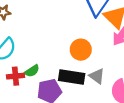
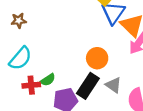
black rectangle: (72, 77) -> (88, 86), turned -65

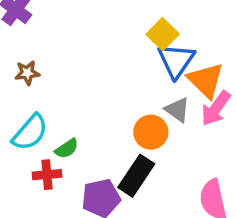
green semicircle: (48, 80) -> (67, 149), moved
gray triangle: (113, 85) -> (177, 110), moved

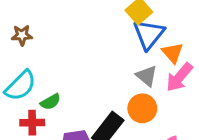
orange triangle: (206, 80) -> (173, 53), size x0.7
orange circle: (151, 132) -> (142, 108), moved

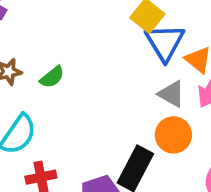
green semicircle: (50, 102) -> (52, 77), moved

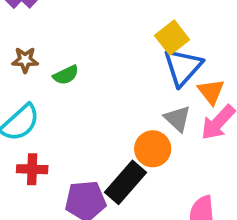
orange circle: (173, 135) -> (153, 149), moved

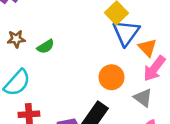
gray triangle: (177, 119) -> (143, 98), moved
orange circle: (153, 149) -> (112, 77), moved

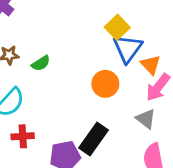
orange circle: (112, 77) -> (105, 84), moved

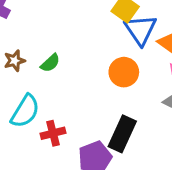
red cross: (23, 136) -> (53, 133), moved

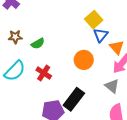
blue triangle: (141, 30) -> (101, 35), size x0.7
red cross: (53, 133) -> (44, 73), moved, turned 35

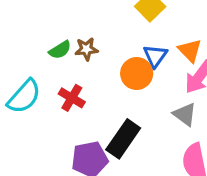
blue triangle: (101, 35) -> (155, 56), moved
brown star: (15, 37) -> (86, 49), moved

